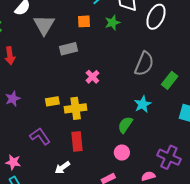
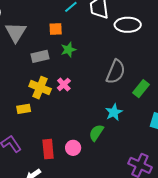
white ellipse: (156, 17) -> (128, 25), turned 65
green star: (112, 23) -> (68, 50), moved
yellow cross: (76, 108) -> (40, 88), moved, turned 30
pink circle: (122, 153) -> (73, 148), moved

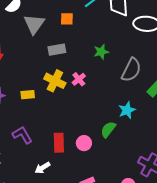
orange square: (56, 29) -> (67, 19), moved
green star: (68, 50) -> (101, 52), moved
yellow rectangle: (24, 109) -> (28, 95), moved

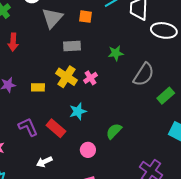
cyan star: (127, 110) -> (78, 111), moved
red rectangle: (59, 143) -> (56, 128), moved, turned -54
pink circle: (84, 143) -> (88, 150), moved

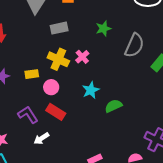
cyan star: (78, 111) -> (91, 90), moved
green semicircle: (114, 131) -> (113, 106), turned 30
pink circle: (88, 150) -> (51, 87), moved
white arrow: (44, 162) -> (41, 138), moved

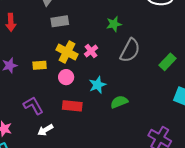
gray rectangle: (59, 28) -> (60, 21), moved
gray semicircle: (134, 45) -> (130, 50), moved
pink circle: (51, 87) -> (66, 77), moved
red rectangle: (56, 112) -> (72, 106), moved, turned -30

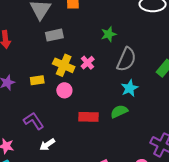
cyan star: (97, 85) -> (130, 88), moved
red rectangle: (72, 106) -> (88, 117), moved

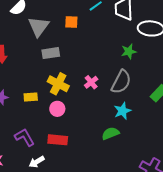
green star: (109, 34) -> (129, 51), moved
pink cross: (88, 63) -> (91, 82), moved
red rectangle: (88, 117) -> (58, 140), moved

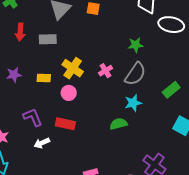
green star: (129, 51) -> (136, 45), moved
gray rectangle: (51, 53) -> (48, 39), moved

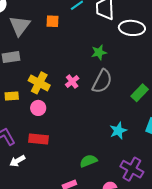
cyan star: (133, 103) -> (118, 131), moved
green semicircle: (118, 124) -> (88, 161), moved

